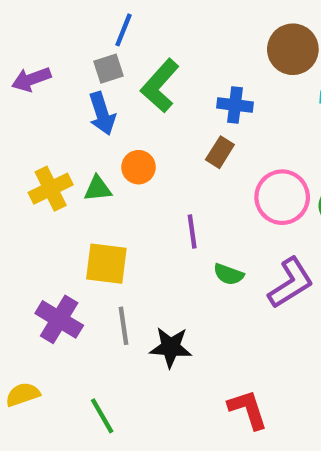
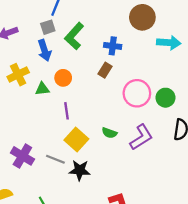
yellow cross: (51, 189) -> (18, 75), moved
purple line: (192, 231) -> (66, 111), moved
yellow square: (106, 264) -> (76, 139), moved, turned 35
gray line: (123, 326) -> (55, 159), turned -60

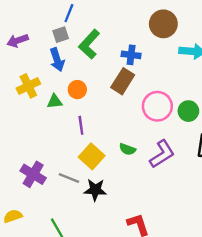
brown rectangle: (105, 70) -> (123, 81), size x1.5

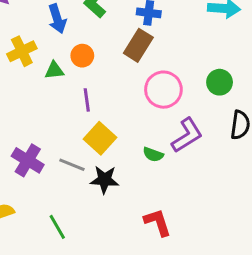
pink circle: (157, 106) -> (163, 90), moved
green semicircle: (127, 149) -> (153, 154), moved

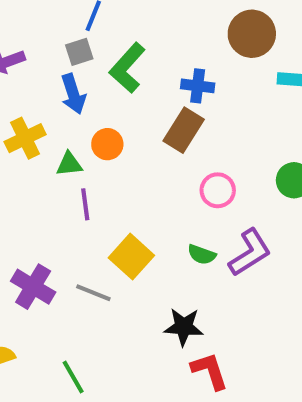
pink circle: (163, 90) -> (218, 190), size x0.7
purple line: (87, 100) -> (85, 204), moved
green semicircle: (153, 154) -> (202, 255), moved
black star: (104, 180) -> (184, 327), moved

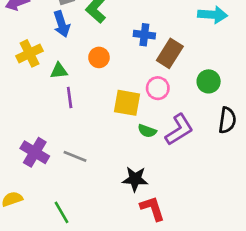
blue cross: (198, 86) -> (144, 35), moved
brown rectangle: (184, 130) -> (170, 53), moved
orange circle: (107, 144) -> (99, 57), moved
yellow square: (131, 257) -> (127, 103), moved, turned -32

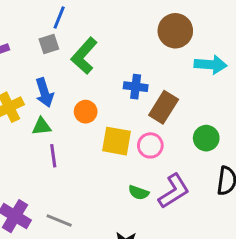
blue arrow: (62, 24) -> (44, 93), moved
yellow square: (127, 103) -> (117, 141), moved

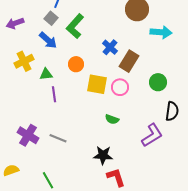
gray square: (49, 44) -> (51, 18), turned -32
blue cross: (136, 87) -> (110, 47), turned 35
blue arrow: (44, 93) -> (48, 40), moved, turned -30
purple L-shape: (174, 191) -> (152, 135), moved

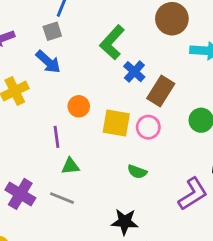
gray square: (51, 18) -> (52, 31), turned 32
green L-shape: (75, 26) -> (112, 42), moved
orange circle: (76, 64) -> (79, 106), moved
green triangle: (46, 74) -> (70, 166), moved

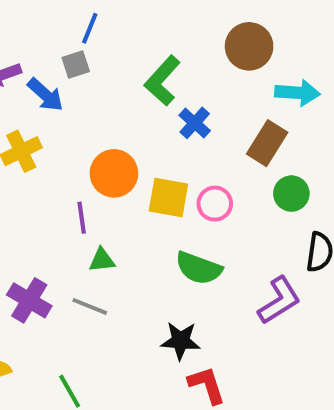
blue arrow: (48, 62) -> (45, 95), moved
brown rectangle: (161, 91) -> (267, 143), moved
orange circle: (79, 106) -> (114, 173), size x1.5
green semicircle: (137, 172) -> (199, 268), size x1.6

